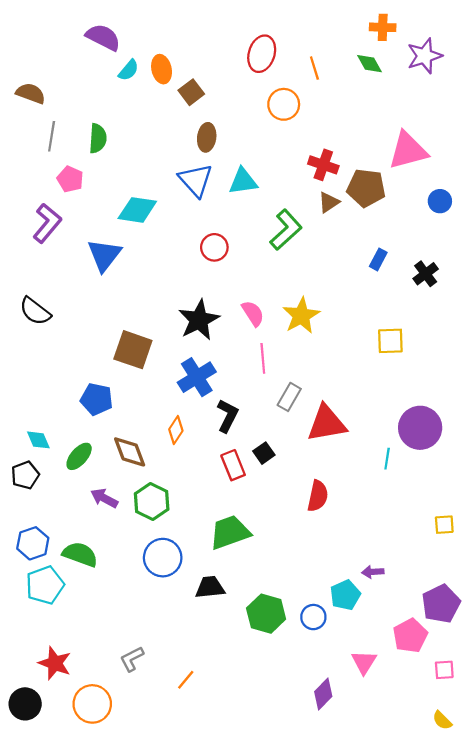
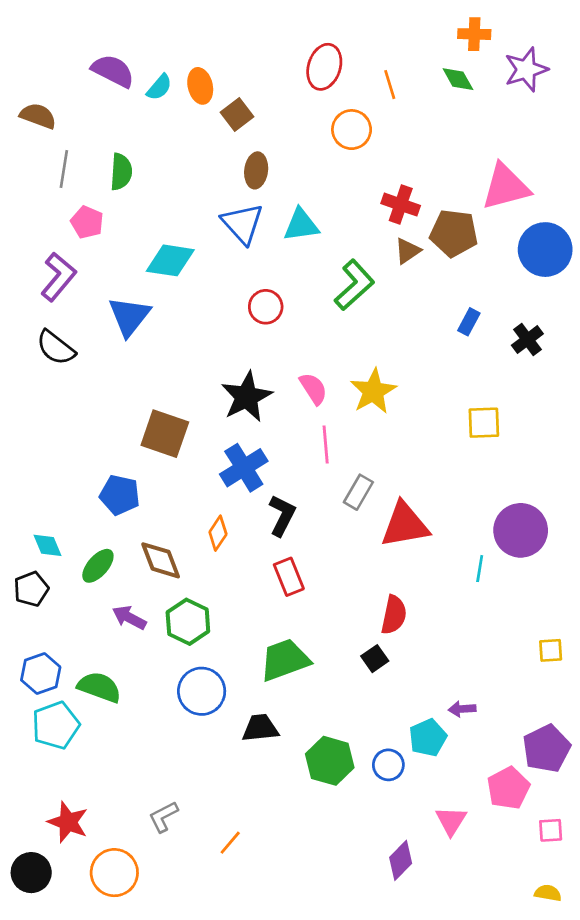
purple semicircle: (103, 37) -> (113, 71), moved
blue circle: (440, 201) -> (545, 250), size x1.8
black semicircle: (35, 311) -> (56, 348), moved
black square: (264, 453) -> (375, 659), moved
yellow semicircle: (442, 720) -> (548, 893), turned 145

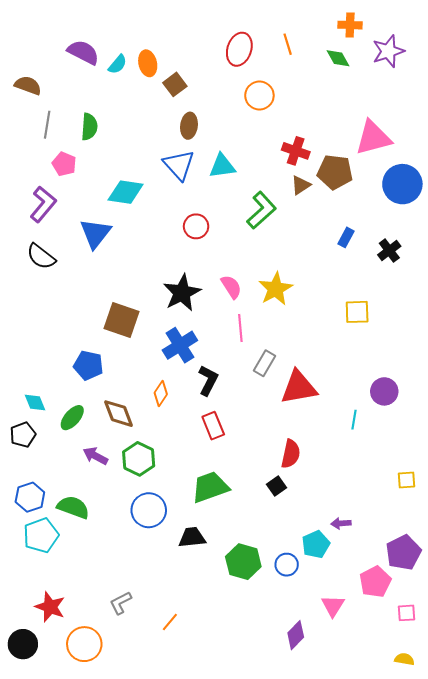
orange line: (390, 85) -> (288, 44), moved
purple circle: (521, 530) -> (384, 391), size x0.7

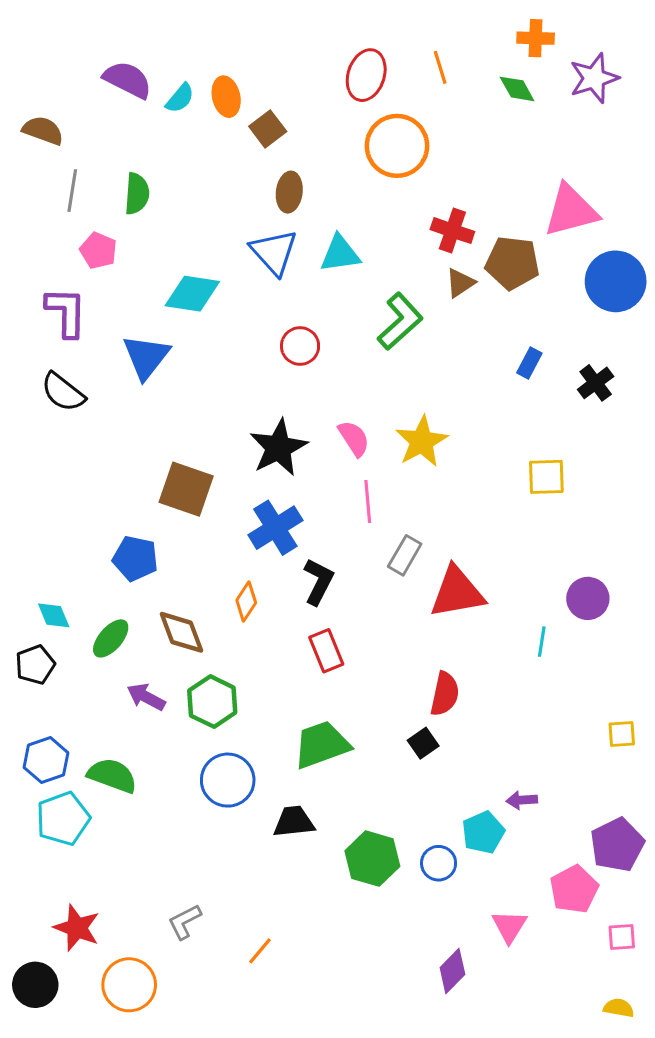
orange circle: (259, 96) -> (397, 146), size x1.4
purple L-shape: (43, 204) -> (66, 312), turned -39

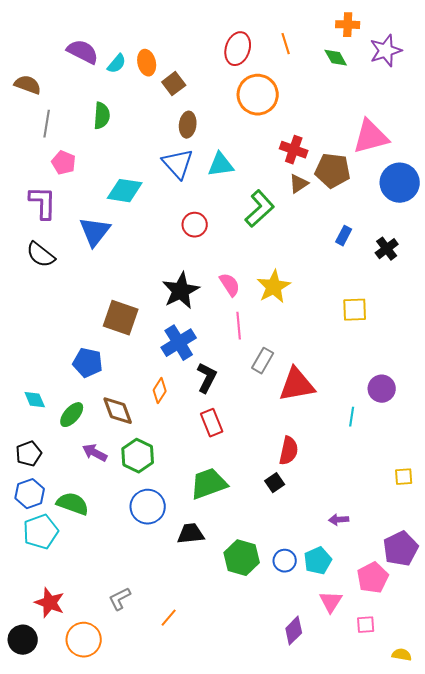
green semicircle: (137, 194) -> (102, 116), moved
black pentagon: (35, 665) -> (29, 454), moved
cyan pentagon: (483, 832) -> (318, 561), moved
pink square: (622, 937) -> (366, 625), moved

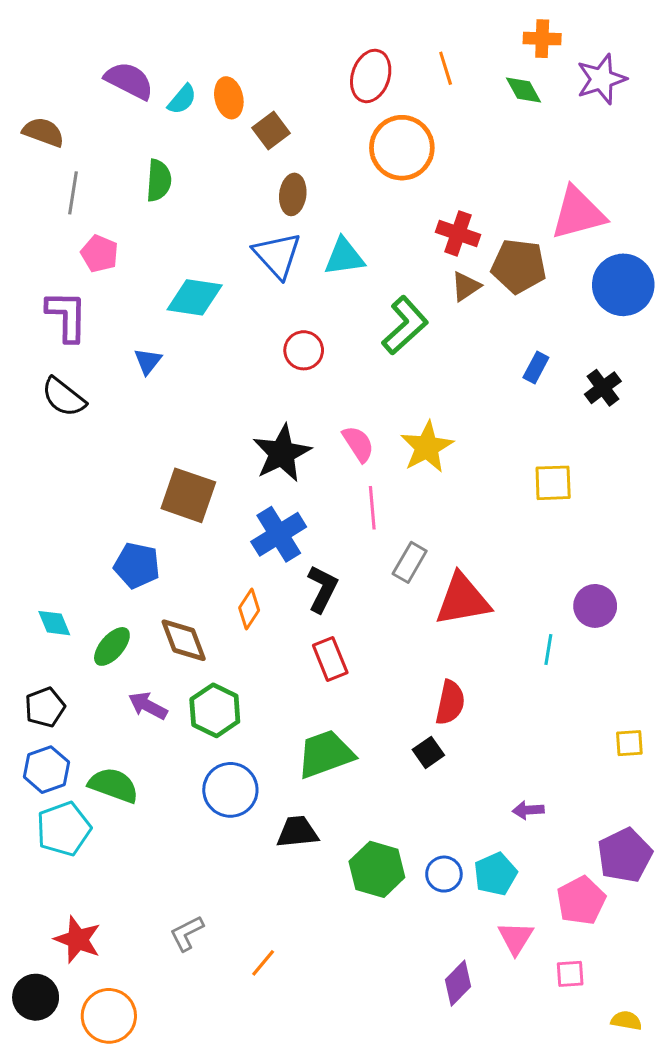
blue triangle: (95, 232) -> (148, 361), size x0.6
orange circle: (84, 640) -> (109, 1016), moved

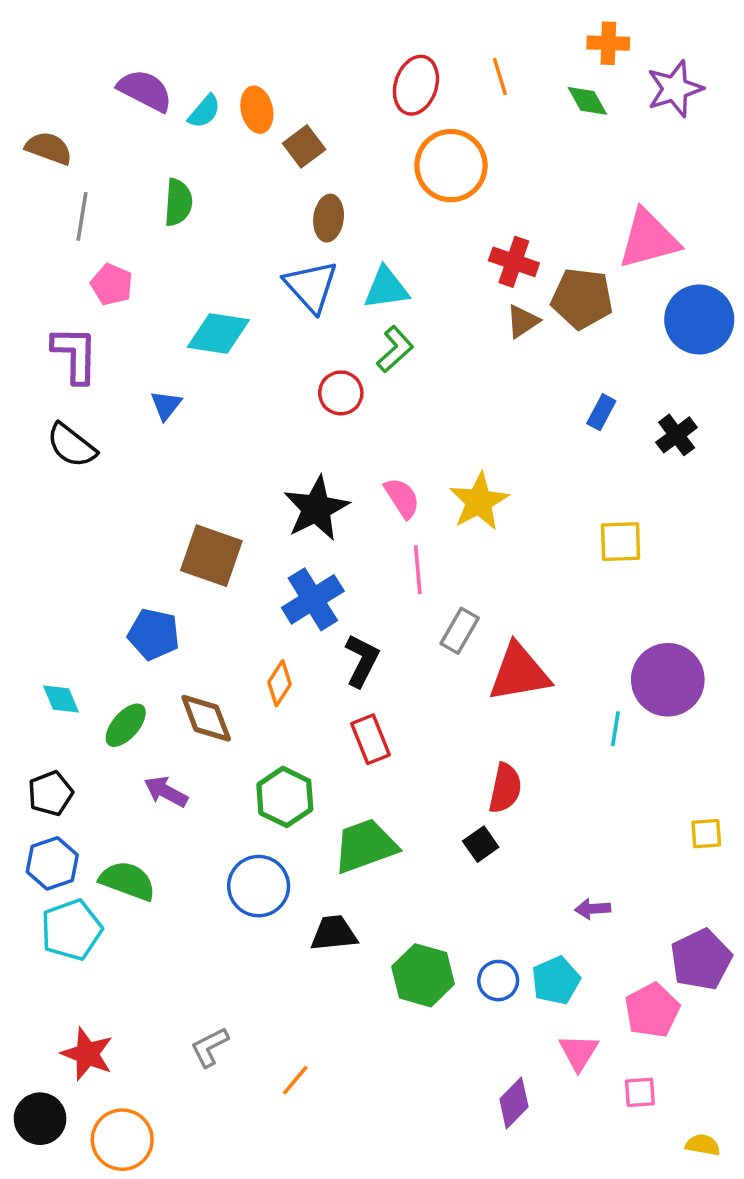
green L-shape: (405, 325) -> (395, 349), moved, size x0.7
purple circle: (595, 606) -> (668, 680), size x1.5
green hexagon: (215, 710) -> (285, 797), moved

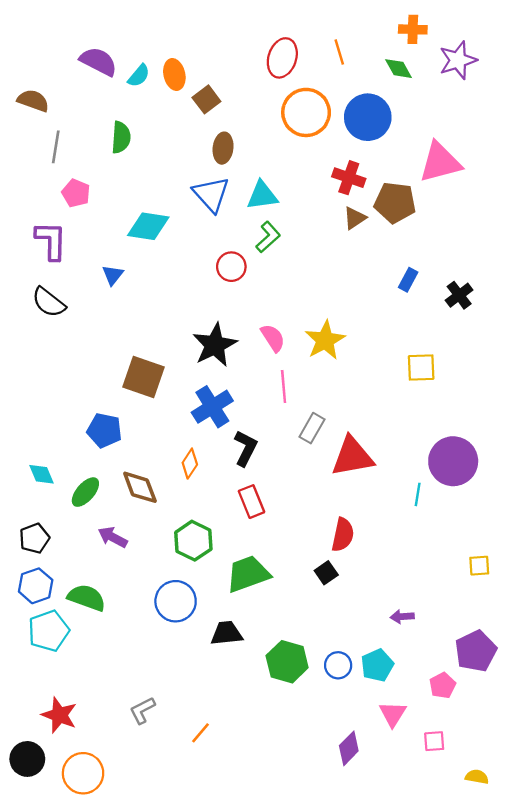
blue circle: (699, 320) -> (368, 117), moved
pink pentagon: (652, 1010) -> (442, 685), size x0.7

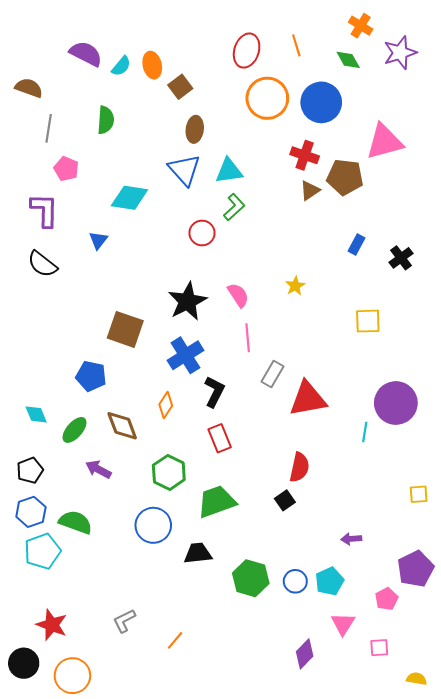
orange cross: (413, 29) -> (361, 26), turned 30
yellow star: (325, 340) -> (295, 286), moved, size x0.6

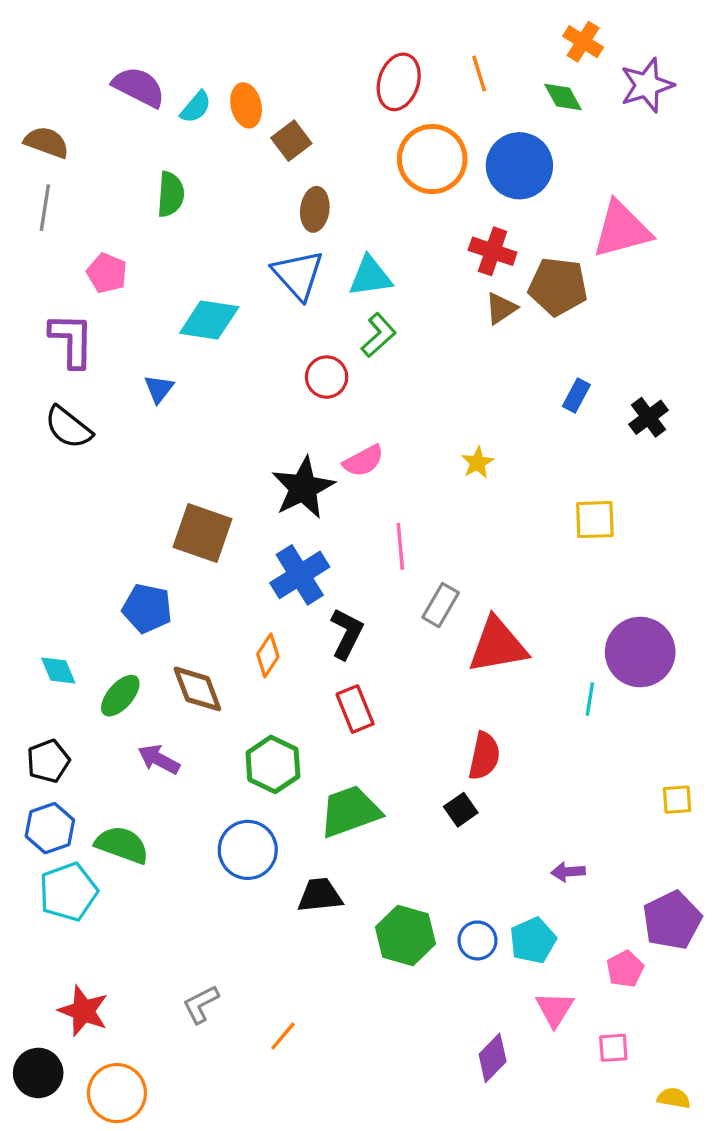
gray line: (49, 128) -> (45, 208), moved
pink semicircle: (238, 295) -> (363, 461), moved, turned 95

